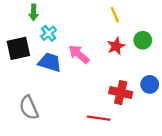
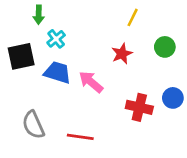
yellow line: (115, 15) -> (133, 17), turned 49
red star: (116, 46) -> (122, 54), moved
pink arrow: (79, 54) -> (91, 82), moved
red line: (99, 118) -> (80, 137), moved

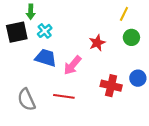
yellow line: (133, 17) -> (124, 14), moved
black square: (21, 56) -> (17, 32), moved
pink arrow: (91, 82) -> (72, 65), turned -90
red line: (80, 137) -> (64, 96), moved

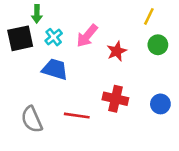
pink arrow: (72, 65) -> (87, 36), moved
blue circle: (138, 78) -> (160, 104), moved
red cross: (111, 86) -> (115, 99), moved

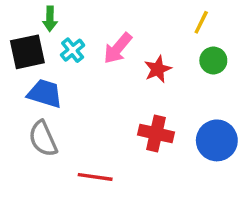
blue trapezoid: (55, 69) -> (45, 94), moved
blue circle: (160, 104) -> (217, 140), size x1.5
red line: (77, 116) -> (95, 177), moved
gray semicircle: (32, 119) -> (43, 139), moved

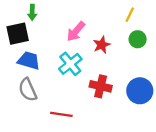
cyan cross: (73, 50) -> (70, 64), moved, size x1.5

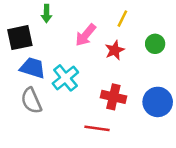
green arrow: (32, 12) -> (46, 14), moved
yellow line: (130, 15) -> (122, 19), moved
cyan cross: (70, 64) -> (65, 78), moved
red line: (61, 114) -> (97, 128), moved

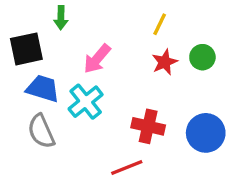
pink arrow: (86, 35) -> (97, 59), moved
red star: (115, 50) -> (165, 62), moved
red line: (97, 128) -> (127, 167), turned -30

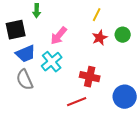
blue trapezoid: (43, 88) -> (26, 54), turned 140
blue circle: (206, 133) -> (125, 97), moved

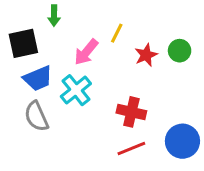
yellow line: (97, 15) -> (117, 33), moved
red line: (77, 102) -> (131, 148), moved

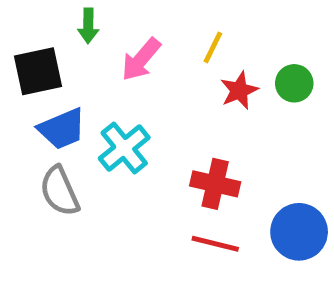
yellow line: (117, 33) -> (213, 47), moved
pink arrow: (86, 52) -> (141, 59), moved
red line: (131, 148) -> (215, 244), turned 36

